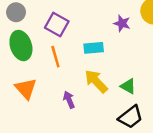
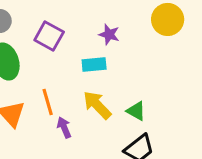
purple star: (122, 23) -> (109, 34), moved
orange line: (55, 57) -> (48, 102), moved

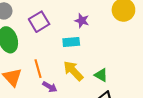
purple square: (49, 36) -> (39, 22), turned 30
purple arrow: (64, 127) -> (50, 87), turned 144

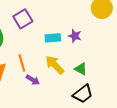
purple star: (82, 21) -> (75, 36), moved

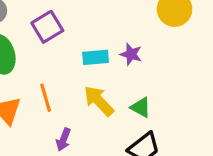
purple arrow: (33, 80) -> (63, 140), moved, turned 80

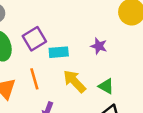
purple square: (47, 27) -> (34, 39), moved
cyan rectangle: (96, 57) -> (59, 52), moved

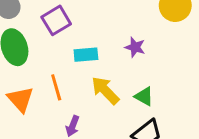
purple square: (34, 39) -> (56, 20), moved

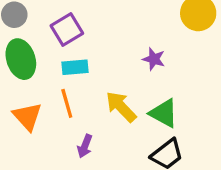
cyan rectangle: (86, 55) -> (75, 67), moved
green triangle: (144, 96) -> (164, 113), size x1.4

